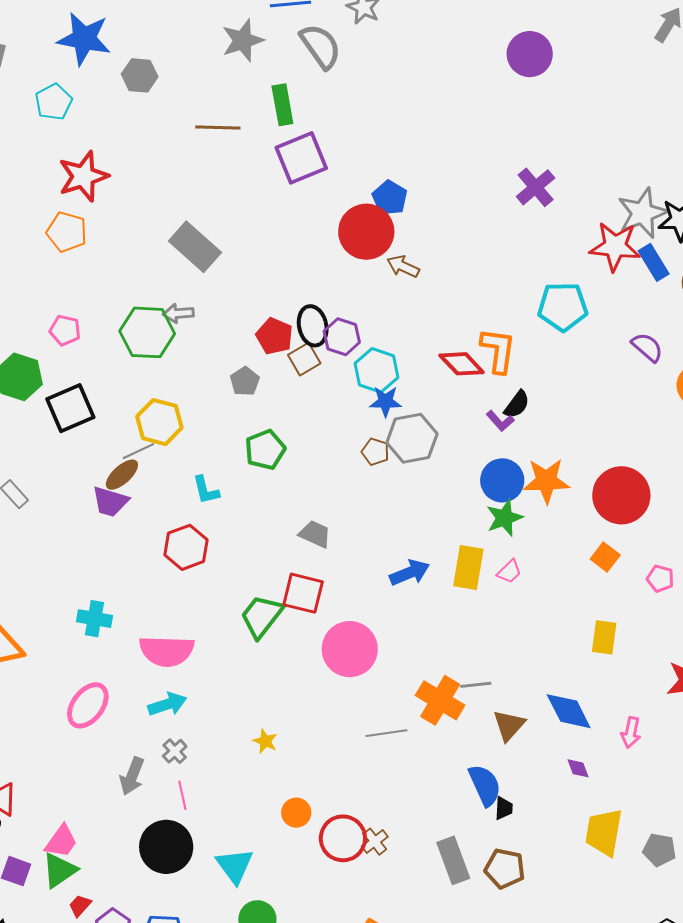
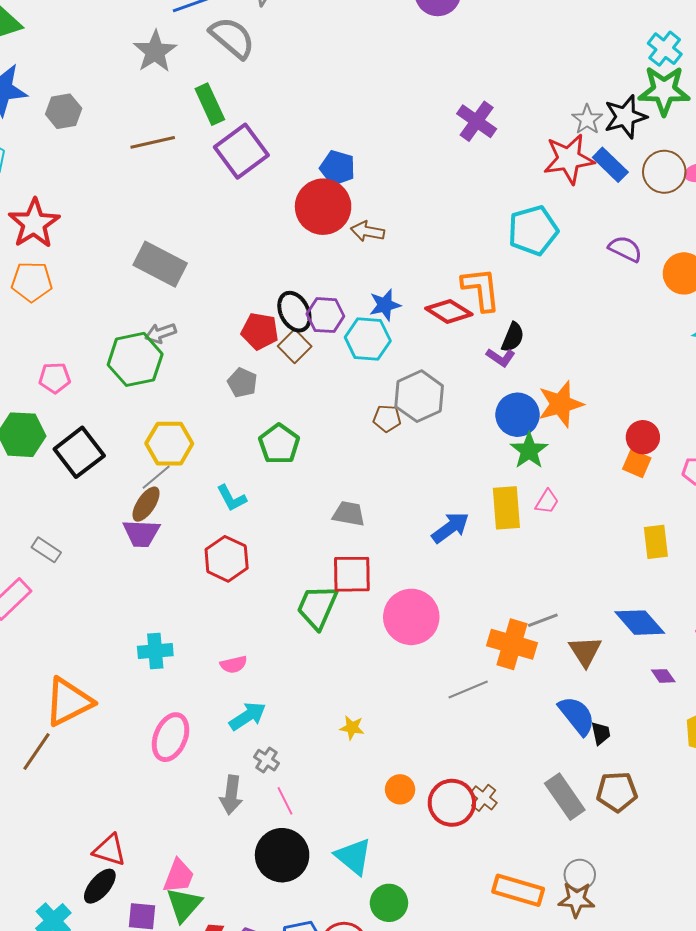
gray star: (642, 213) -> (587, 120), size x0.6
blue star: (386, 401) -> (385, 305), moved
red circle: (621, 495) -> (643, 437), moved, size x0.6
pink semicircle: (167, 651) -> (234, 664), size x0.5

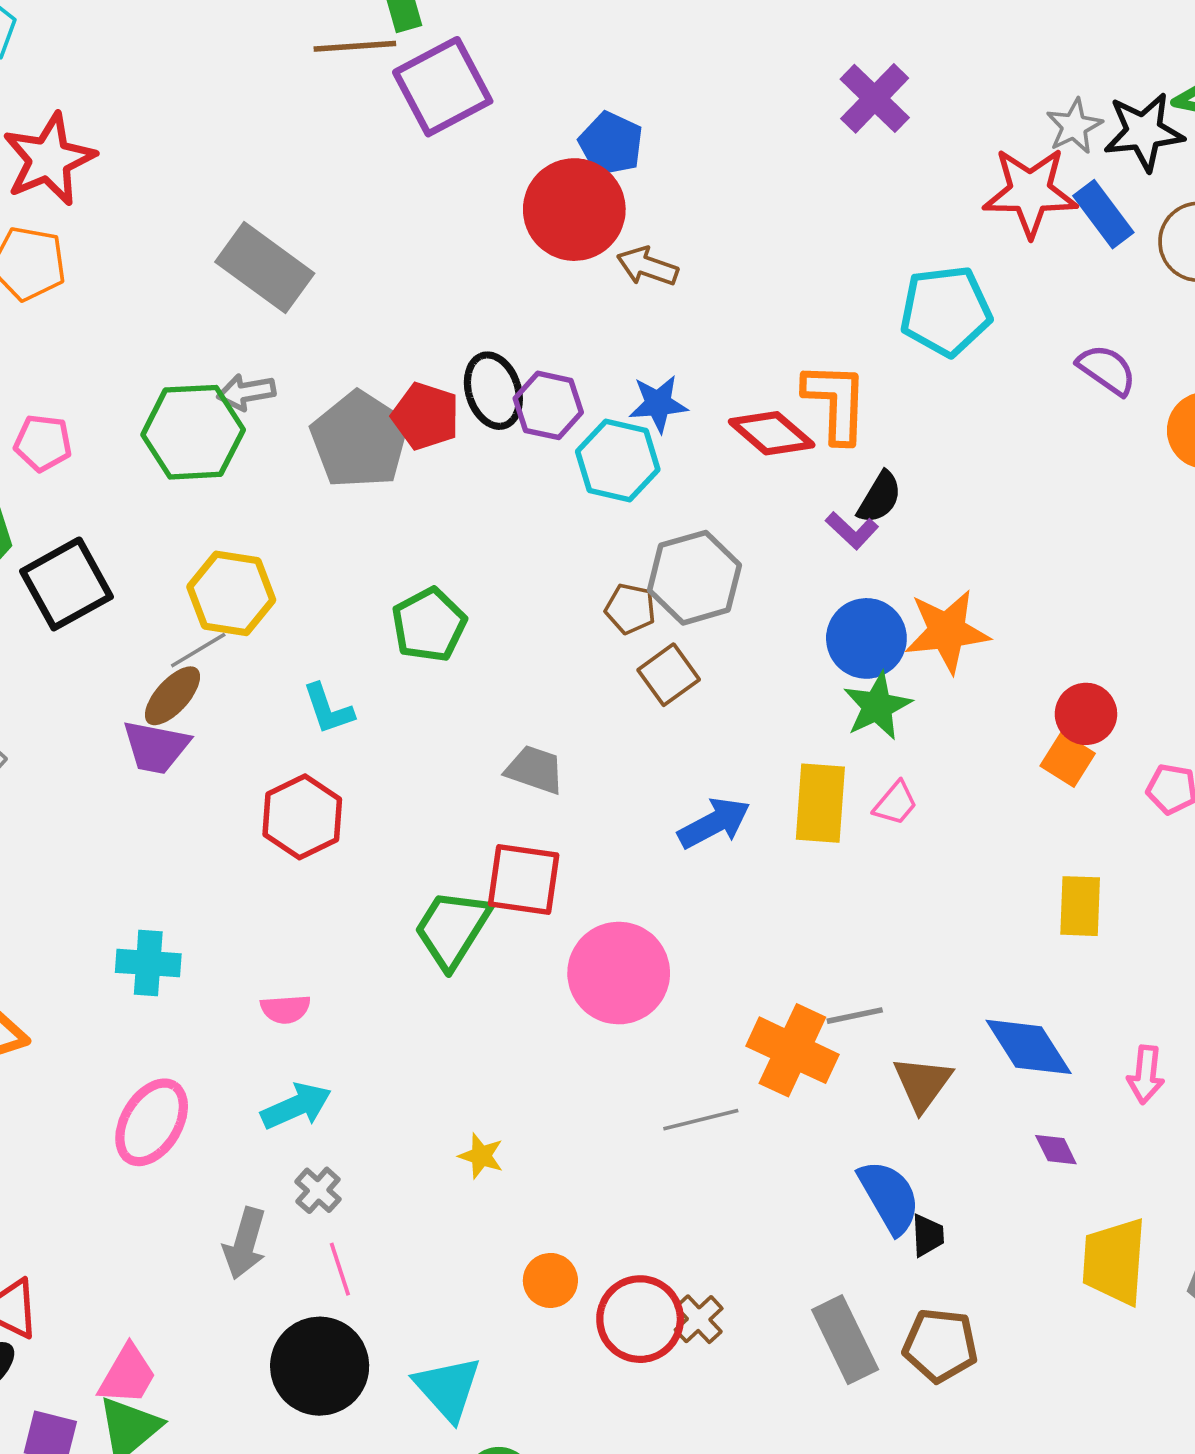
brown line: (153, 142) -> (355, 46), moved
brown square: (295, 346) -> (669, 675), moved
gray pentagon: (242, 383) -> (360, 440), moved, size x1.8

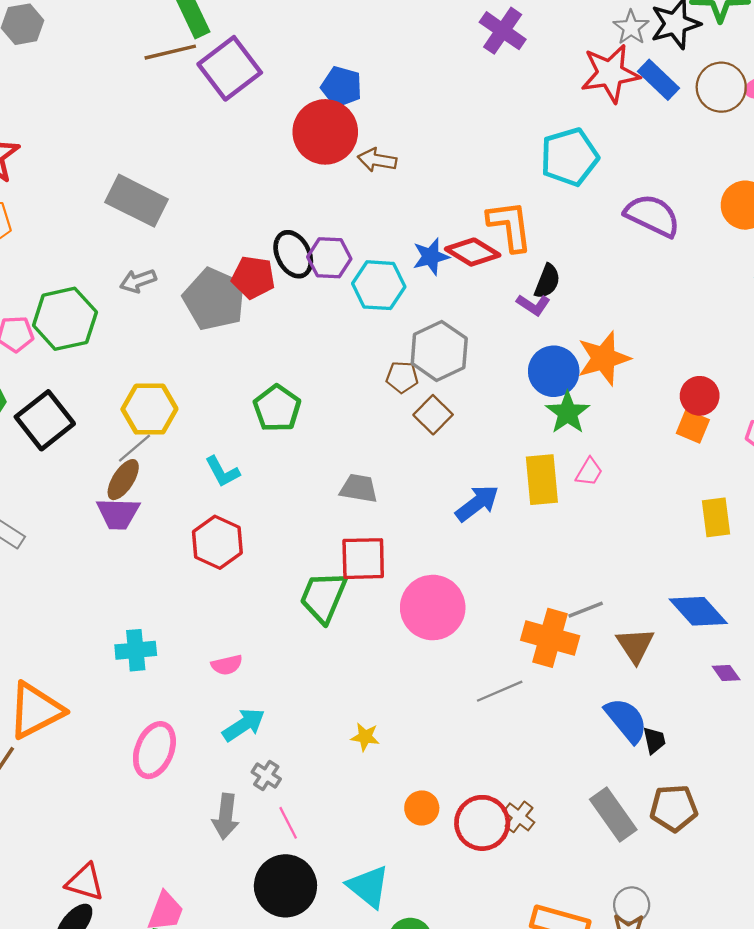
purple semicircle: (1107, 370) -> (652, 216), moved, size x1.4
blue star: (658, 404) -> (431, 257), moved
green hexagon: (193, 432) -> (65, 319), moved

